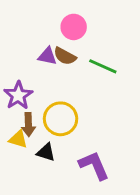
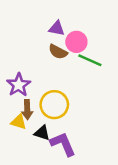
pink circle: (74, 27) -> (76, 42), moved
purple triangle: (47, 56) -> (57, 28), moved
purple L-shape: (94, 165) -> (63, 144), moved

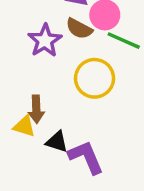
purple star: (19, 85) -> (45, 41), moved
yellow circle: (54, 105) -> (95, 78), moved

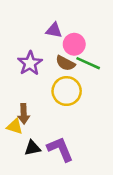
brown semicircle: (79, 29) -> (65, 63), moved
black triangle: (57, 142) -> (32, 148), moved, turned -30

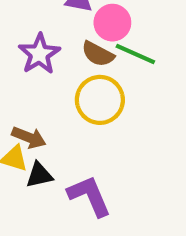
brown arrow: (24, 114) -> (29, 137), turned -66
black triangle: (32, 148) -> (39, 175), moved

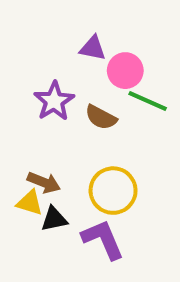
brown semicircle: (98, 54) -> (101, 117), moved
yellow circle: (100, 100) -> (113, 191), moved

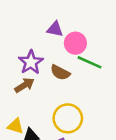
brown arrow: (44, 182) -> (24, 85), moved, turned -54

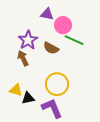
brown arrow: (24, 85) -> (23, 58), turned -84

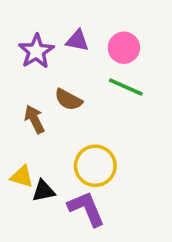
pink circle: (63, 25) -> (124, 48), moved
purple star: (28, 40) -> (36, 51), moved
brown semicircle: (51, 48) -> (68, 100), moved

